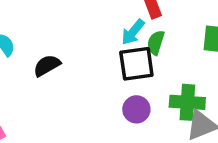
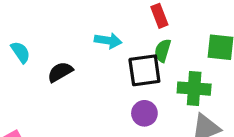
cyan arrow: (133, 32) -> (108, 41), moved, turned -120
green cross: (187, 102) -> (194, 89), moved

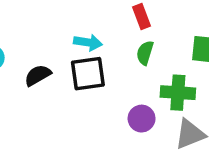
black square: (144, 70) -> (88, 74), moved
purple circle: (144, 113) -> (142, 119), moved

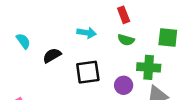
green semicircle: (145, 53) -> (126, 40), turned -91
black square: (88, 74) -> (88, 72), moved

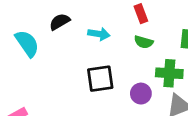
cyan semicircle: (23, 41) -> (27, 43), size x1.5
black semicircle: (52, 55) -> (60, 22), moved

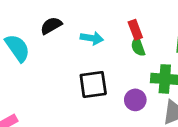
red rectangle: (141, 14) -> (135, 30), moved
green semicircle: (144, 42) -> (138, 47), turned 54

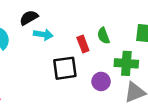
red rectangle: (135, 30) -> (83, 44), moved
cyan arrow: (92, 38) -> (43, 34), moved

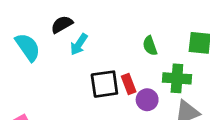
cyan arrow: (43, 34) -> (79, 44), turned 114
red rectangle: (83, 44) -> (129, 84), moved

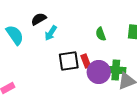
green cross: (177, 78) -> (116, 70), moved
purple circle: (147, 100) -> (99, 72), size x1.5

